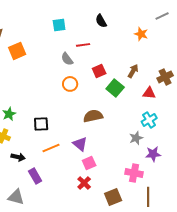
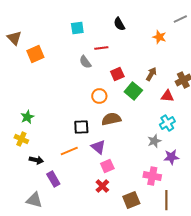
orange circle: (70, 84) -> (99, 96), moved
black square: (41, 124) -> (81, 127), moved

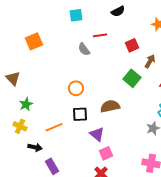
black semicircle: (119, 24) -> (118, 11), turned -88
brown triangle: (14, 38) -> (13, 78), moved
red square: (117, 74) -> (132, 45), moved
orange circle: (99, 96) -> (76, 88), moved
orange line: (69, 151) -> (54, 127), moved

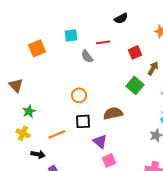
cyan square: (76, 15) -> (71, 35), moved

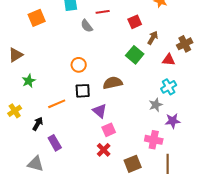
brown triangle: (16, 85) -> (16, 55), turned 42
yellow cross: (23, 133) -> (15, 111), moved, turned 32
black arrow: (38, 154) -> (38, 124), turned -72

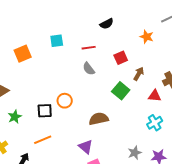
gray semicircle: (87, 26) -> (89, 69), moved
black square: (83, 91) -> (45, 111), moved
gray star: (156, 105) -> (135, 153), moved

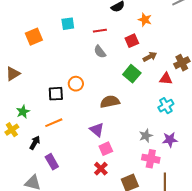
orange star: (147, 37) -> (145, 20), moved
brown arrow: (139, 74) -> (150, 57), turned 32
green star: (15, 117) -> (23, 112), moved

